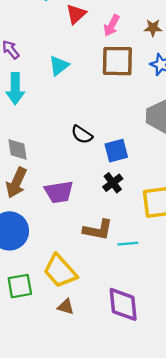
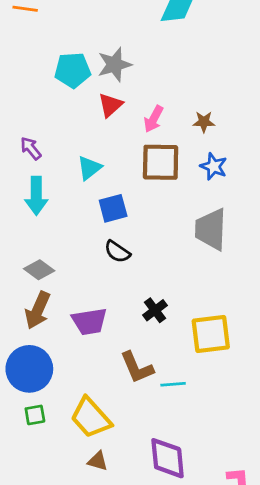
gray diamond: (18, 149) -> (39, 270), turned -45
blue square: (116, 151) -> (113, 208), moved
brown L-shape: (98, 230) -> (137, 367), turned 56
green square: (20, 286) -> (35, 415), moved, size x0.7

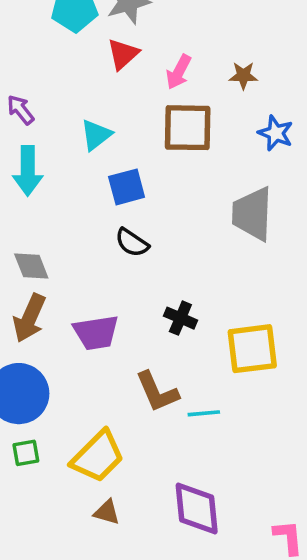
blue star: (214, 166) -> (276, 133), moved
gray diamond: (39, 270) -> (31, 266), turned 32
black cross: (155, 310) -> (180, 318), turned -30
yellow trapezoid: (91, 418) -> (98, 456), turned -93

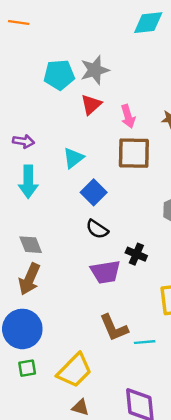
pink arrow: (179, 72) -> (128, 116), turned -45
purple arrow: (21, 110) -> (23, 141), turned 138
blue square: (127, 187) -> (94, 192), turned -30
black cross: (180, 318) -> (136, 254), moved
purple trapezoid: (96, 332) -> (105, 272), moved

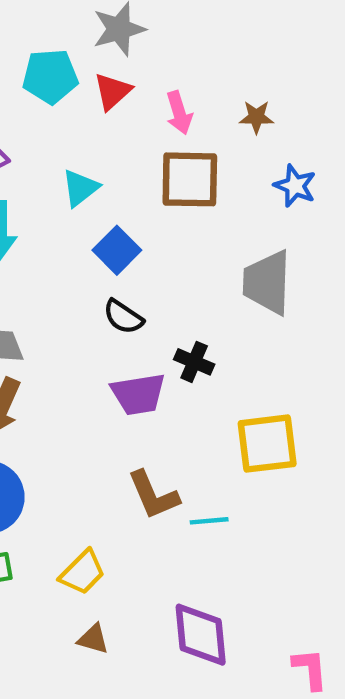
cyan pentagon: (59, 75) -> (50, 76), moved
yellow trapezoid: (75, 371) -> (82, 572), size x0.7

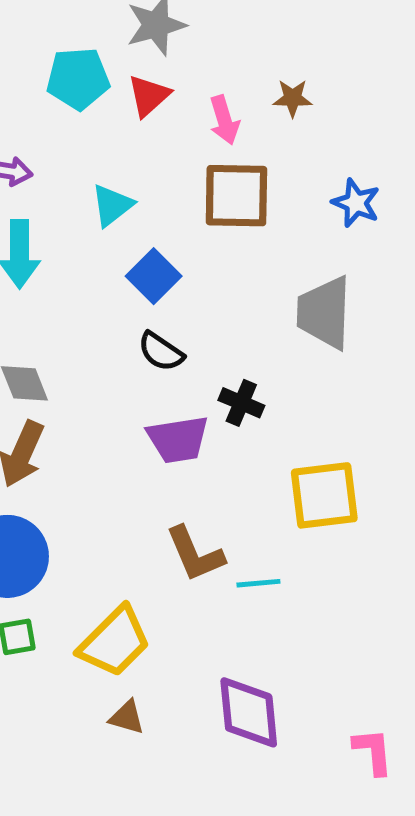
brown star: (256, 117) -> (293, 98), moved
yellow trapezoid: (82, 572) -> (115, 642), size x1.4

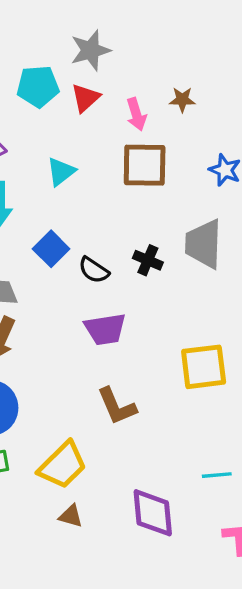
blue square: (154, 276) -> (51, 249), moved
black cross: (241, 403) -> (148, 260), moved
cyan line: (258, 583) -> (217, 475), moved

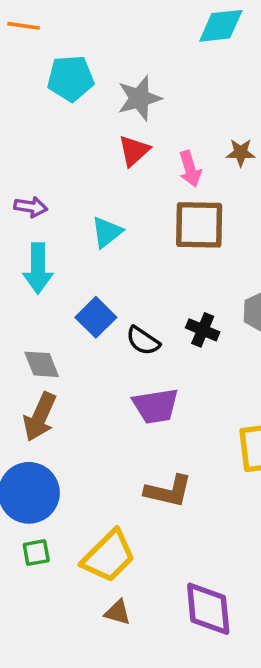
cyan pentagon: (38, 86) -> (71, 78), moved
brown L-shape: (117, 406) -> (168, 491), turned -54

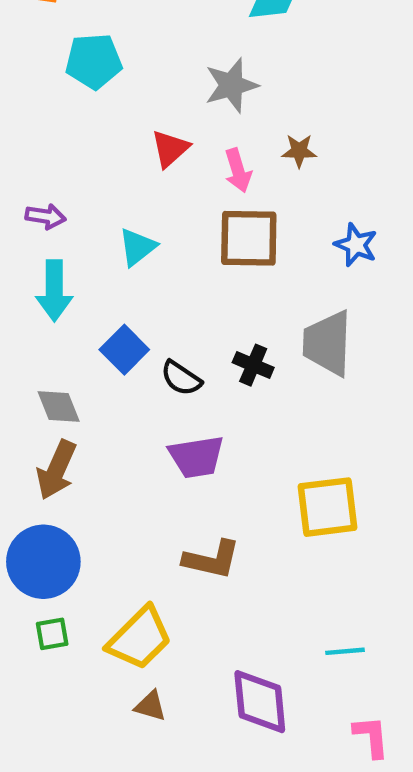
gray star: (139, 98) -> (231, 85), moved

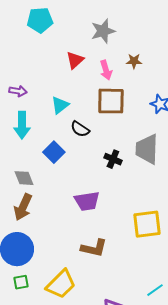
black semicircle: (181, 378) -> (80, 129), moved
cyan line: (345, 651) -> (155, 290), turned -30

